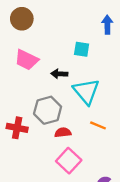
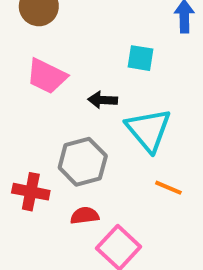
red semicircle: (63, 132) -> (85, 216), moved

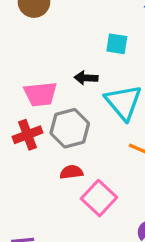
pink trapezoid: (47, 76) -> (40, 94), moved, turned -32
red cross: (31, 192) -> (28, 135), moved, turned -32

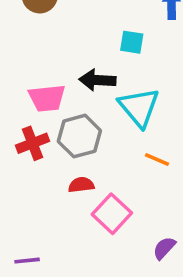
black arrow: (86, 78) -> (97, 80), size x1.4

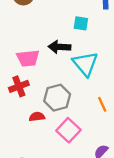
gray hexagon: (79, 136) -> (57, 98), moved
orange line: (157, 160) -> (102, 104), moved, turned 42
red semicircle: (81, 185) -> (37, 117), moved

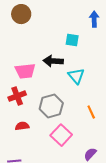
cyan triangle: (85, 64) -> (76, 76), size x0.7
red semicircle: (37, 117) -> (22, 126), moved

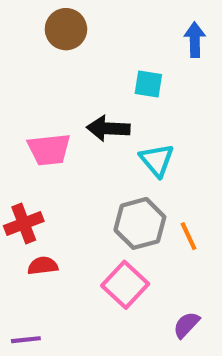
brown circle: (21, 14) -> (66, 29), moved
red cross: (17, 96) -> (24, 223), moved
gray hexagon: (51, 106) -> (140, 223), moved

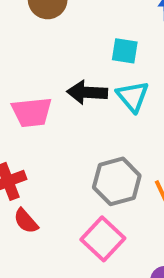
cyan triangle: (157, 160) -> (133, 96), moved
red semicircle: (43, 266) -> (26, 221), turned -124

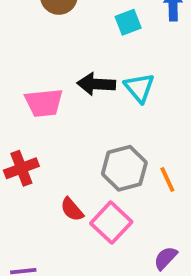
cyan square: (125, 51) -> (128, 22), moved, turned -30
red semicircle: (26, 221) -> (72, 209), moved

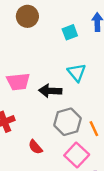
black arrow: (96, 84) -> (50, 91), moved
pink square: (111, 223) -> (77, 155), moved

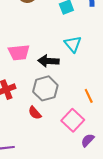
gray hexagon: (67, 122) -> (45, 88), moved

